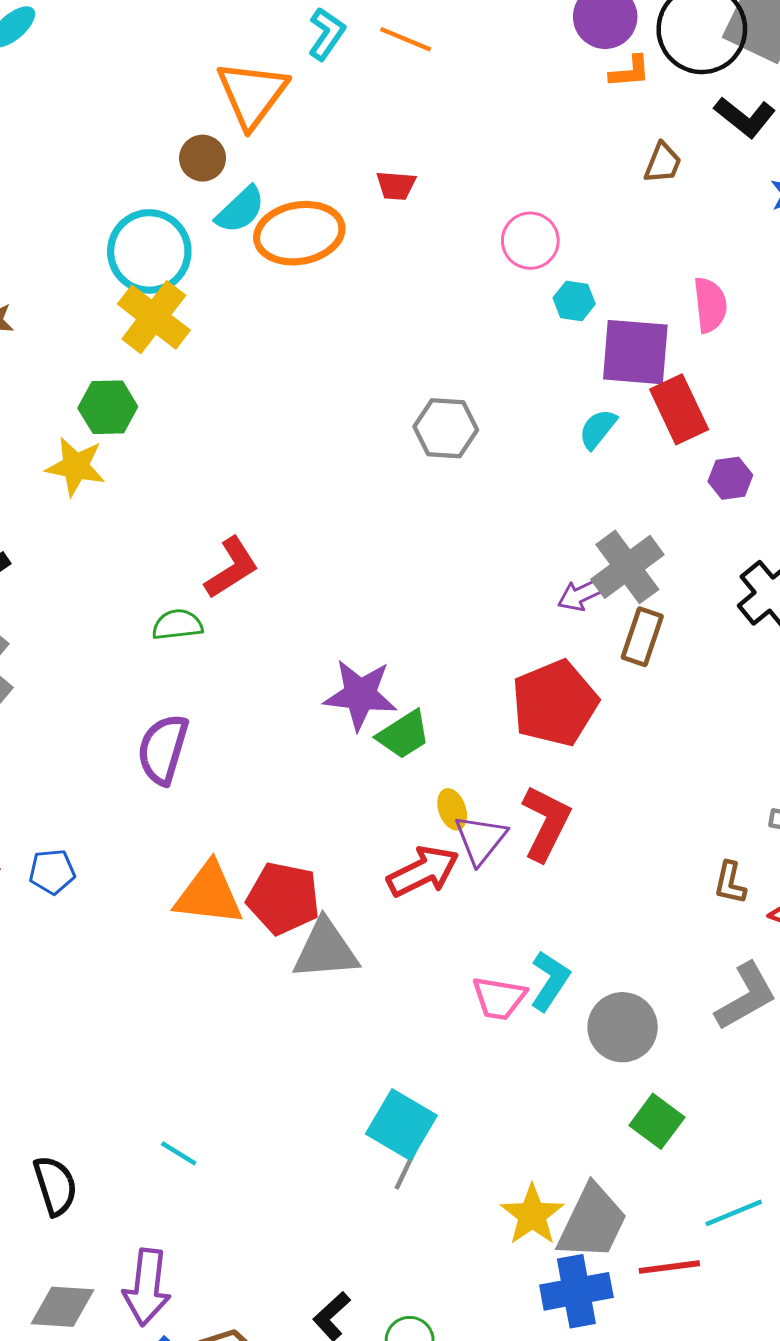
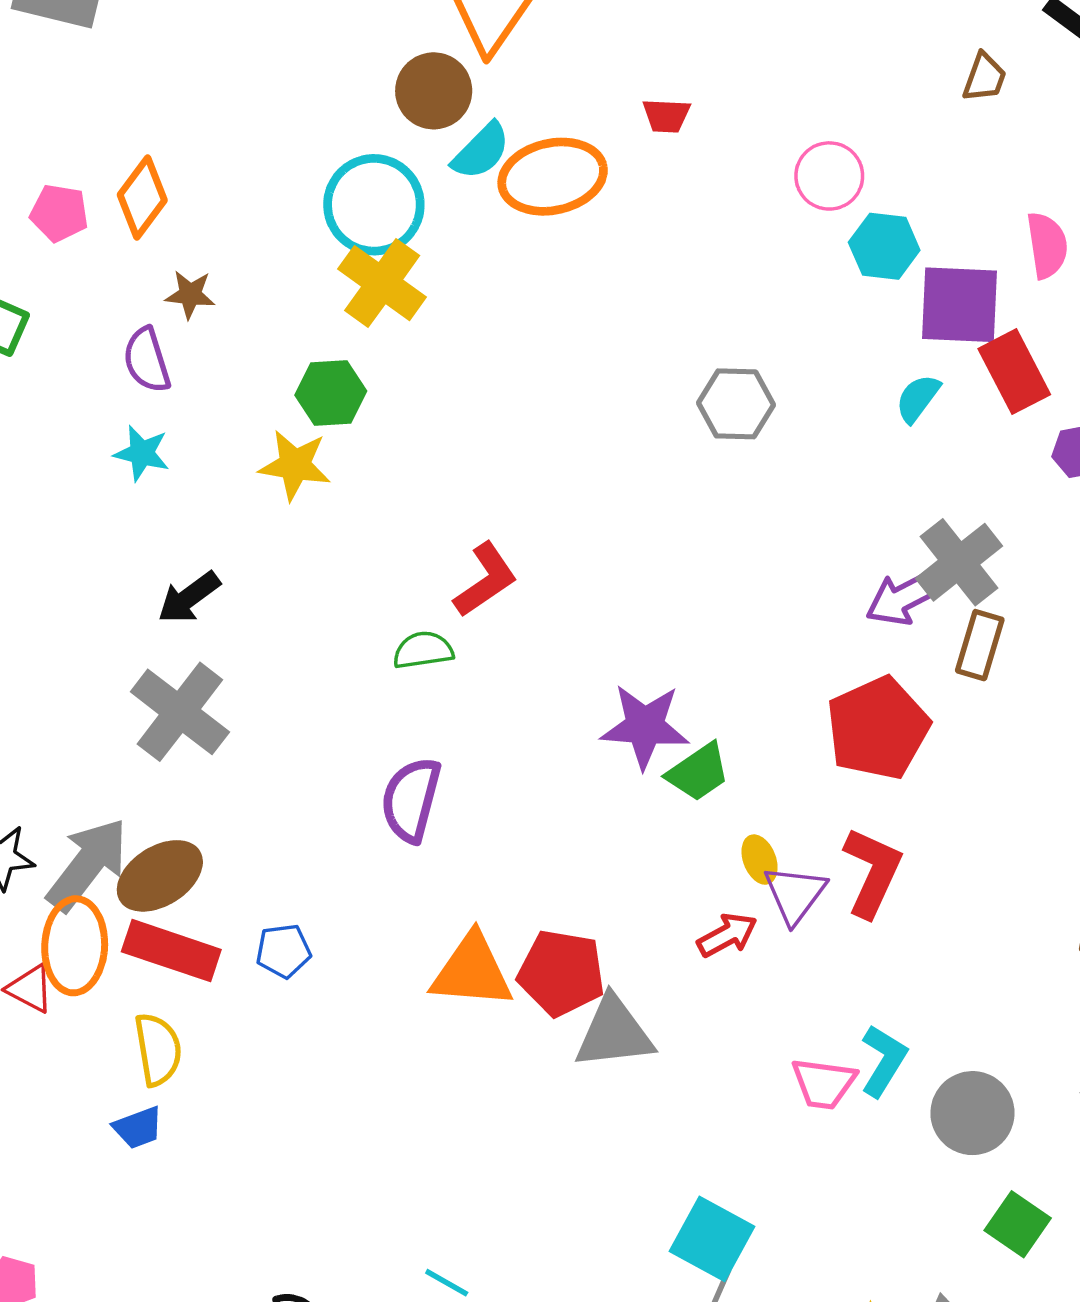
brown circle: (203, 158) -> (434, 91), size x1.4
cyan hexagon: (574, 301) -> (884, 246), size x1.4
purple arrow: (581, 594) -> (905, 597), size x1.4
red arrow: (423, 871) -> (727, 935), size x0.7

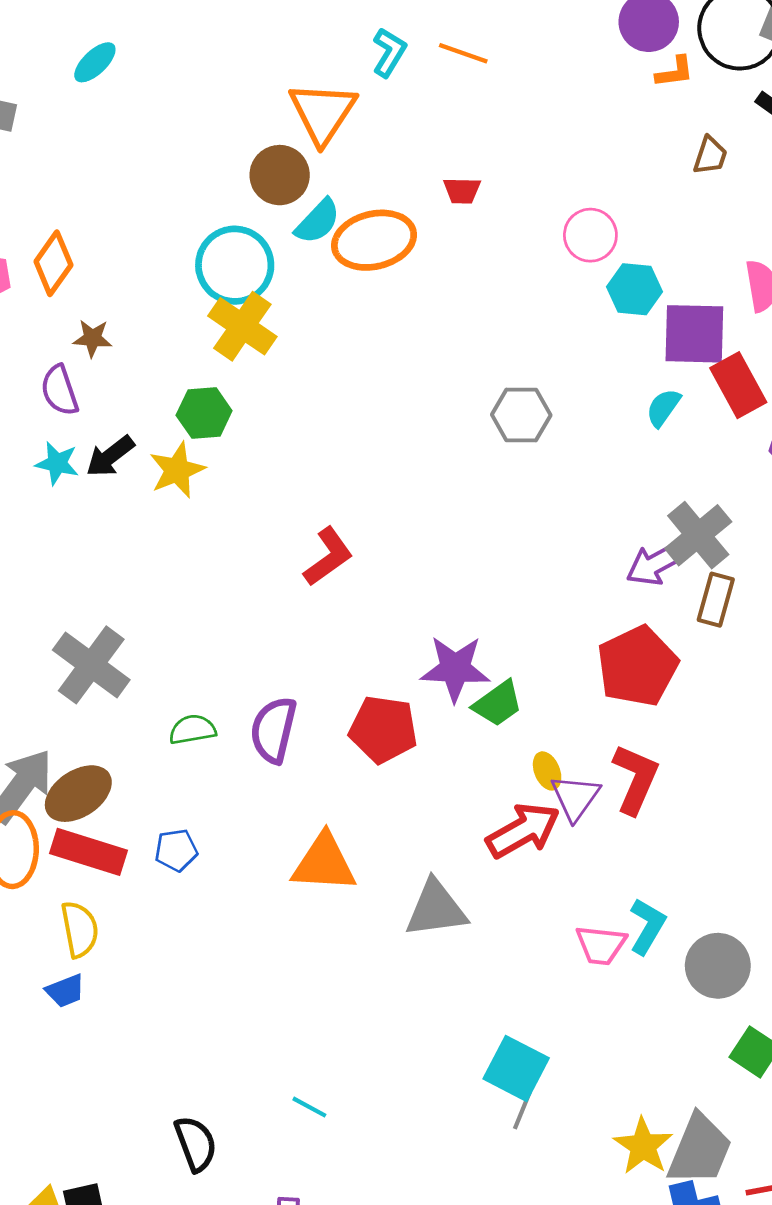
yellow star: (295, 465) -> (177, 470), turned -30
black arrow: (189, 598) -> (110, 456), moved
green semicircle: (423, 650) -> (193, 730), moved
red arrow: (727, 935) -> (523, 831), size x1.6
red pentagon: (561, 973) -> (383, 729), moved

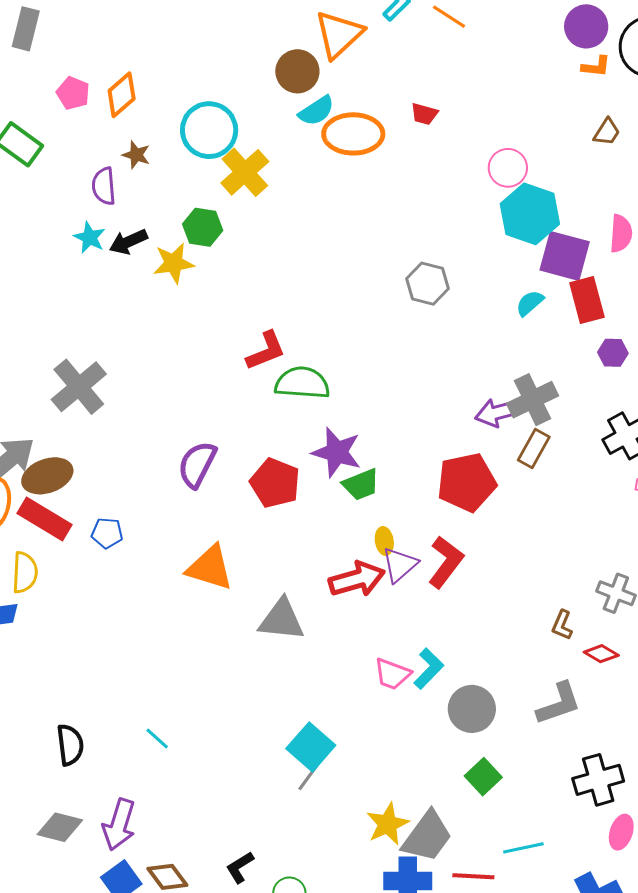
cyan circle: (235, 265) -> (209, 130), moved
cyan hexagon: (635, 289) -> (530, 214), size x1.5
green semicircle: (193, 730) -> (302, 383), moved, size x1.6

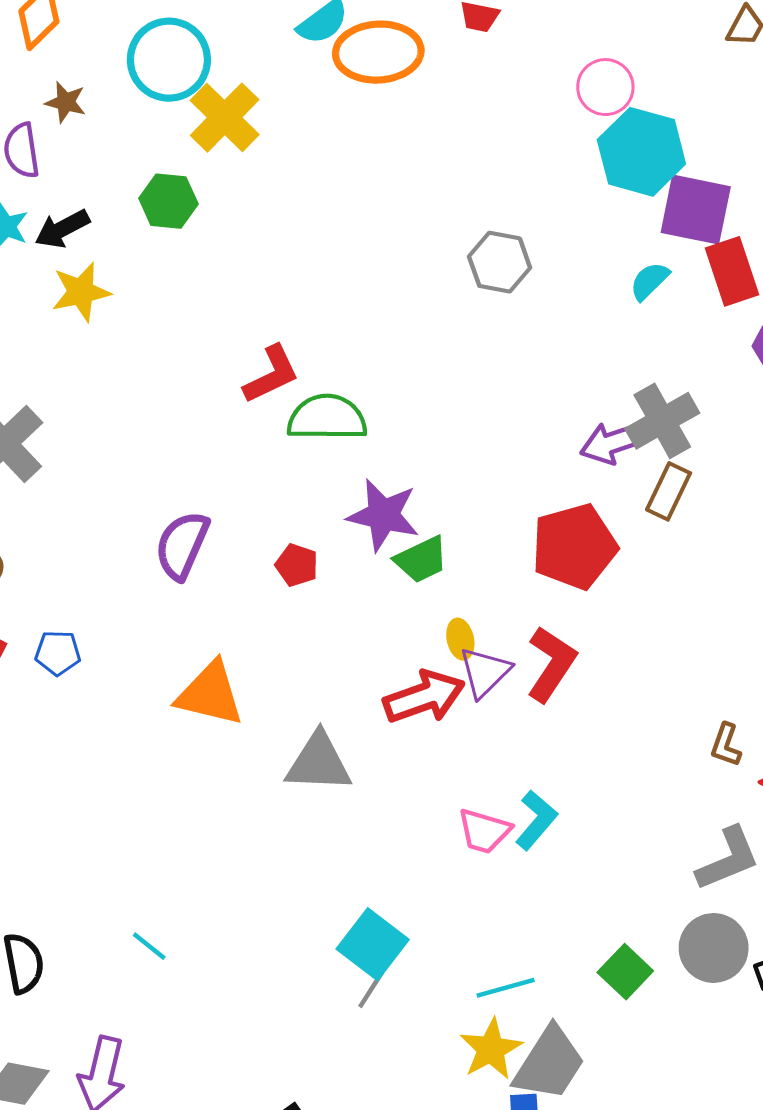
yellow star: (174, 263) -> (81, 292), moved
red pentagon: (275, 483) -> (297, 565), size x0.6
gray circle: (472, 709) -> (714, 948), moved
cyan line: (523, 848) -> (506, 988), moved

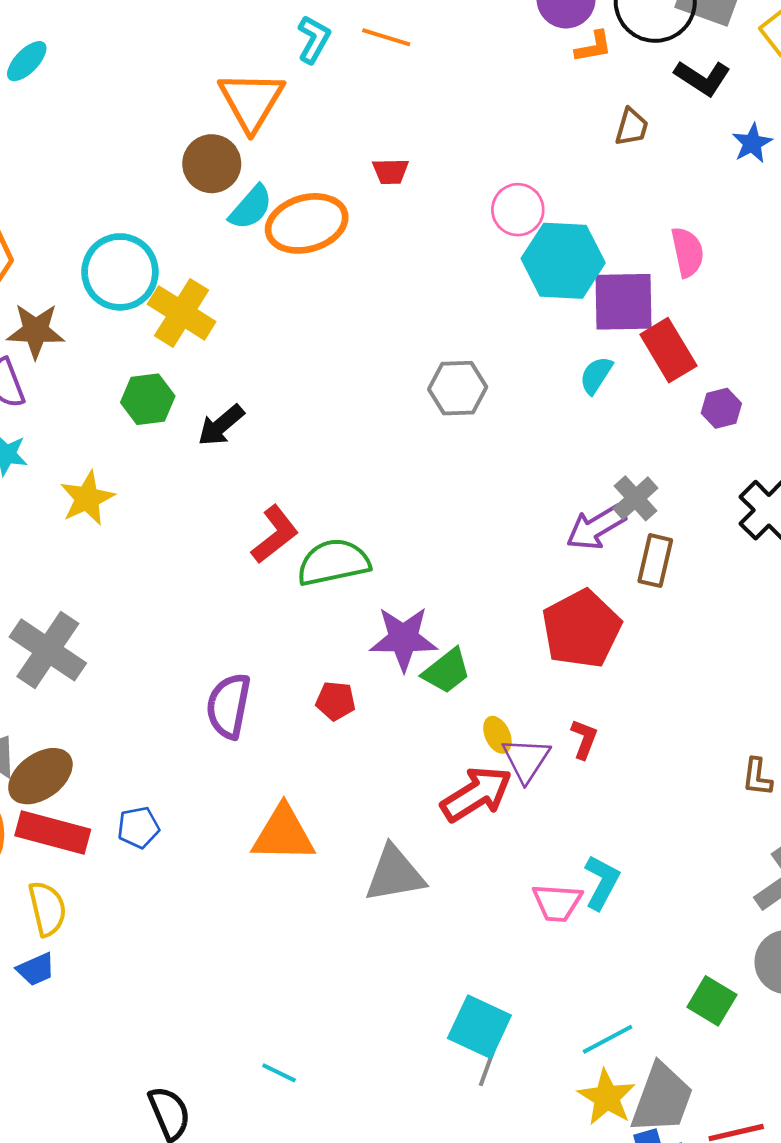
brown star: (66, 102) -> (36, 331), size x1.5
black arrow: (62, 229) -> (221, 425), moved
gray cross: (662, 421) -> (635, 498), size x0.7
red L-shape: (551, 664) -> (584, 739), size x0.6

